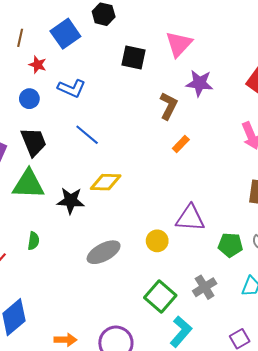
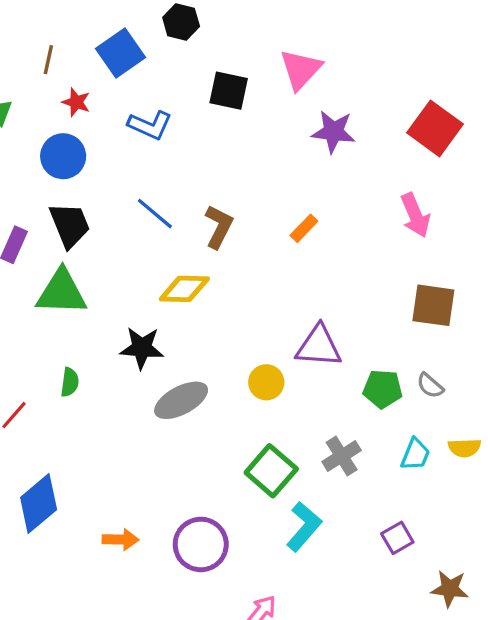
blue L-shape: (72, 88) -> (150, 125), moved
blue circle: (29, 99) -> (63, 156), size x1.4
brown L-shape: (168, 106) -> (219, 227), moved
black star: (71, 201) -> (142, 348), moved

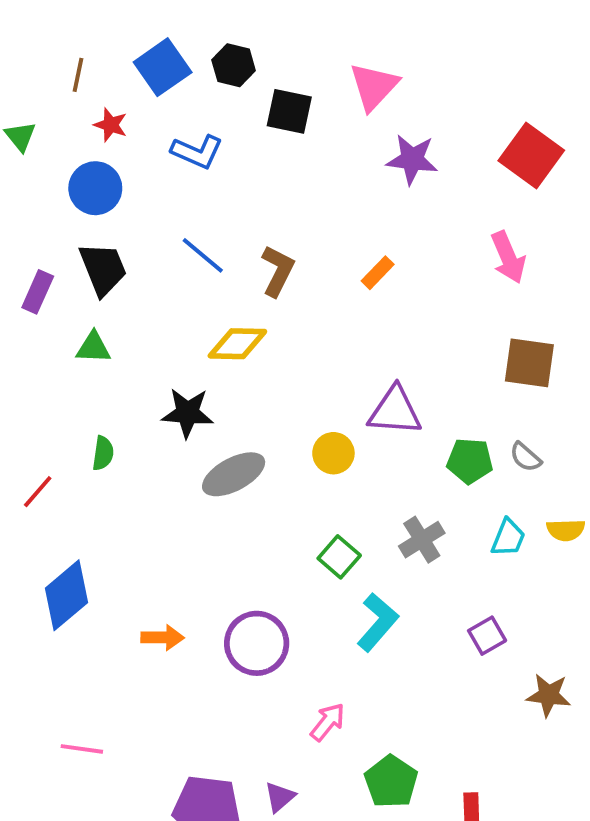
black hexagon: (181, 22) -> (234, 65), moved
green triangle: (61, 292) -> (93, 348), size x0.6
green square: (271, 471) -> (339, 557), size x0.7

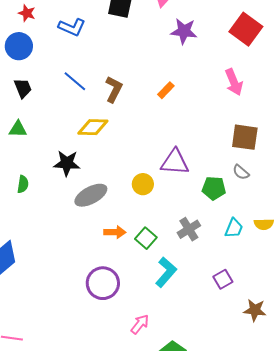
black trapezoid: (103, 269) -> (23, 88), size x0.7
gray semicircle: (525, 457) -> (241, 172), moved
orange arrow: (163, 638) -> (115, 232), moved

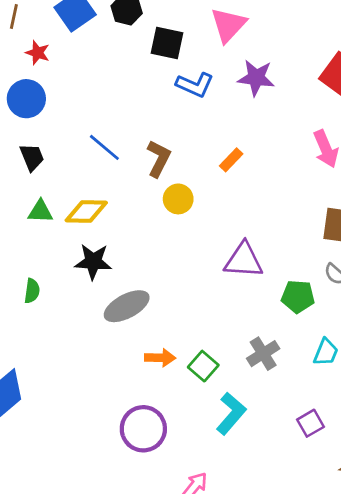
blue L-shape: (72, 27) -> (195, 85), moved
yellow diamond: (93, 127) -> (86, 212), moved
green triangle: (18, 129) -> (40, 212), moved
yellow circle: (143, 184) -> (178, 199), moved

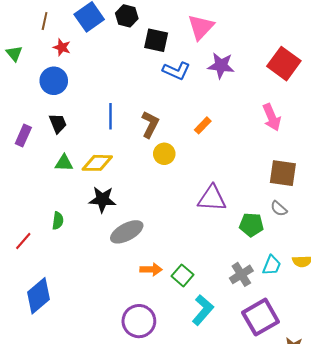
blue line: (104, 147) -> (111, 116), turned 50
gray cross: (263, 354) -> (241, 274), moved
purple square: (310, 423) -> (261, 317), size x1.8

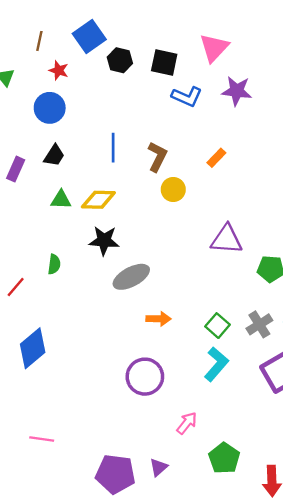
black hexagon: (127, 16) -> (120, 60), moved
black trapezoid: (58, 123) -> (54, 155), turned 55
green square: (183, 275) -> (217, 326), moved

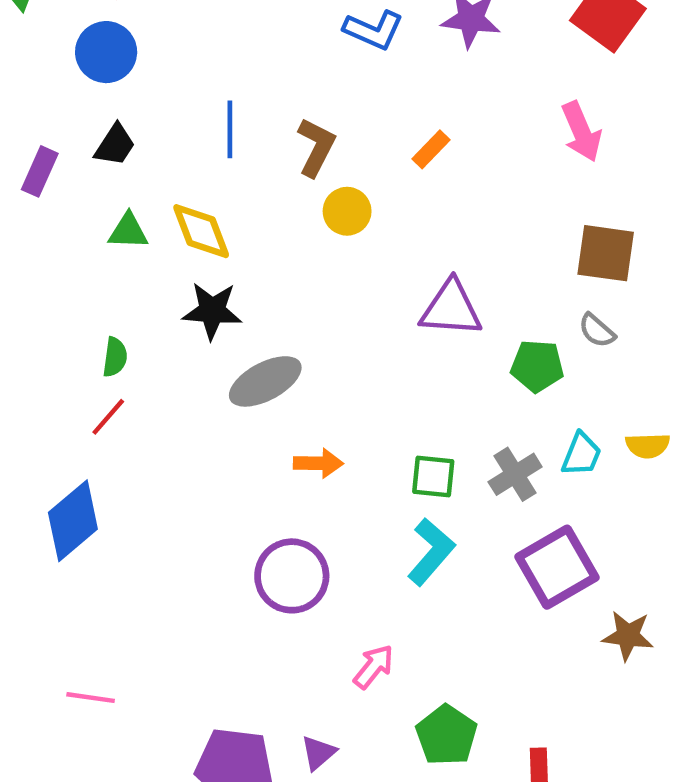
yellow diamond: (98, 200) -> (201, 231), turned 68
red line: (16, 287) -> (108, 417), moved
green square: (217, 326) -> (433, 477), turned -35

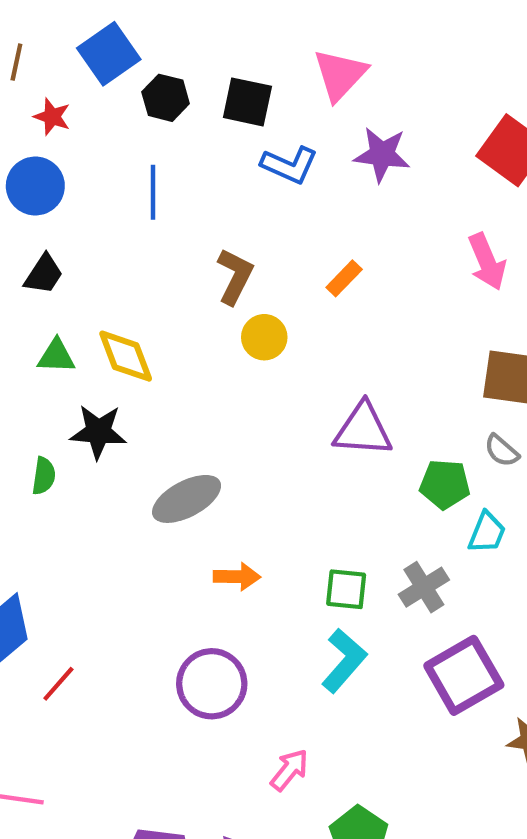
blue line: (230, 129) -> (153, 192), moved
black star: (212, 311) -> (98, 432), moved
red line: (108, 417) -> (58, 684), moved
cyan trapezoid: (581, 454) -> (487, 533), moved

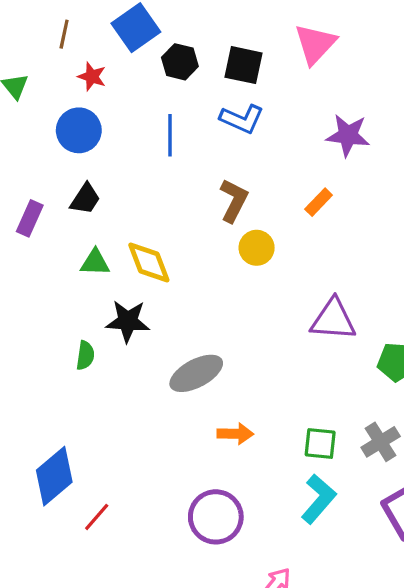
purple star: (382, 154) -> (348, 135), moved
blue L-shape: (289, 165) -> (242, 119), moved

